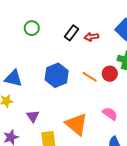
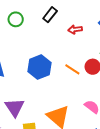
black rectangle: (72, 33) -> (50, 15), moved
purple triangle: (33, 116) -> (15, 107), size x1.5

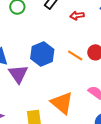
purple triangle: (15, 107) -> (18, 74), moved

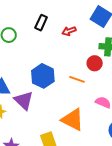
orange line: (75, 56) -> (77, 79), moved

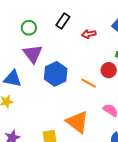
purple triangle: (24, 100) -> (33, 54), moved

